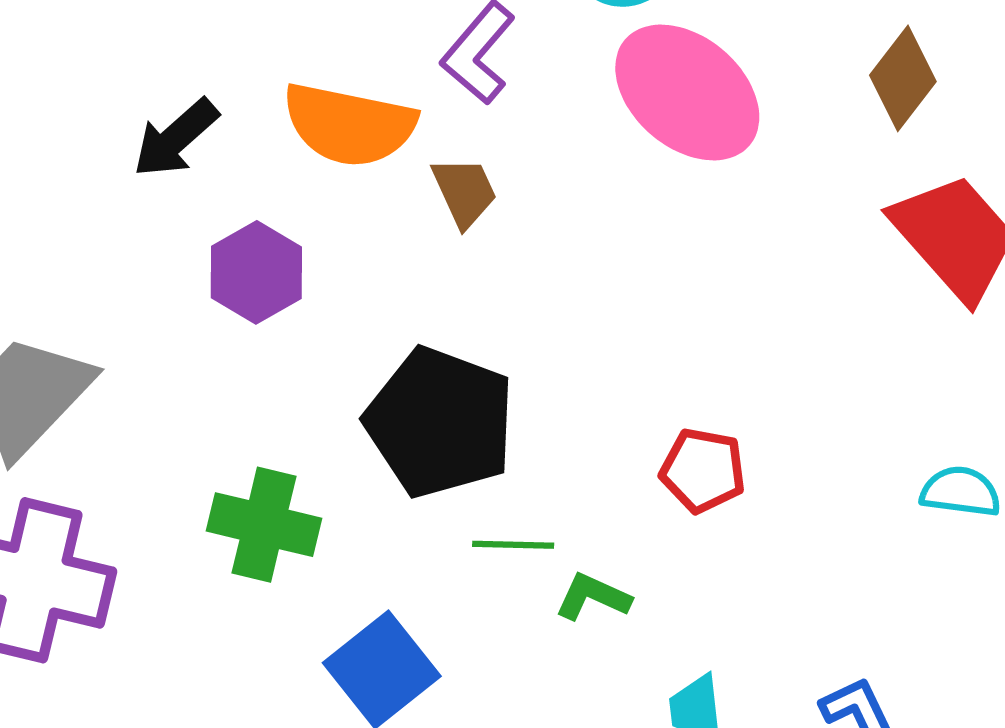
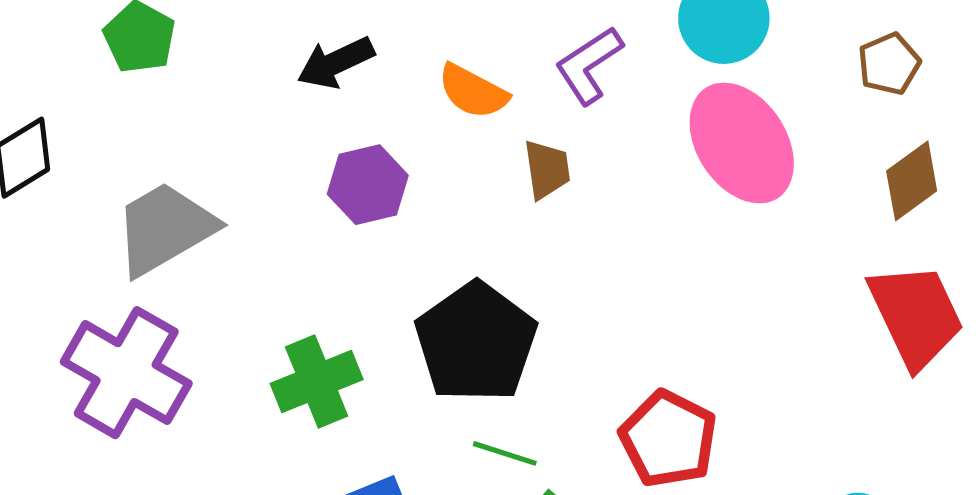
orange semicircle: (349, 125) -> (473, 91), size x0.7
red pentagon: (703, 470) -> (668, 439), size x1.4
green cross: (264, 525) -> (317, 382), turned 38

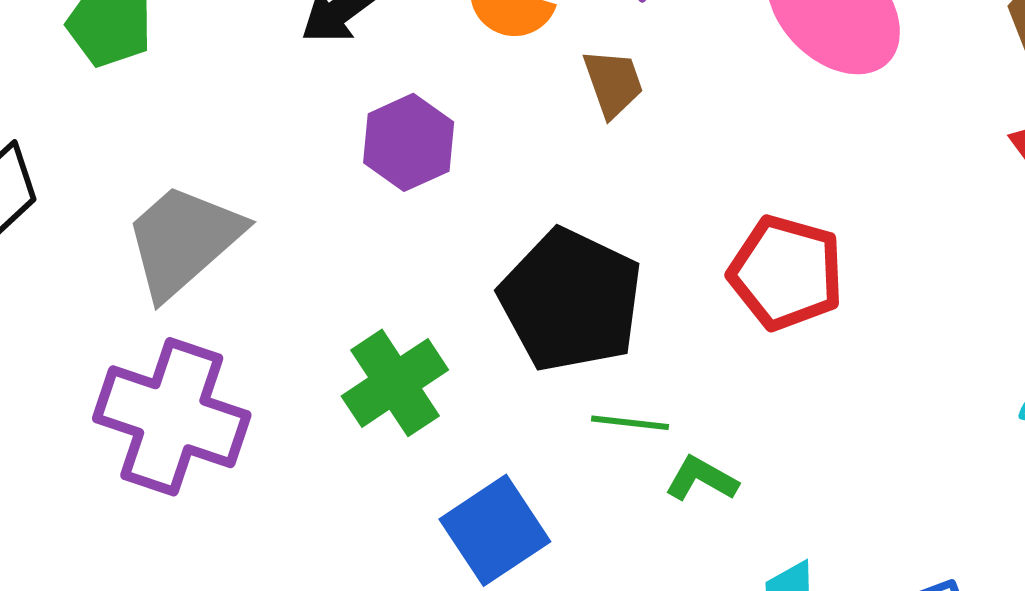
red pentagon: (668, 439) -> (786, 273), moved

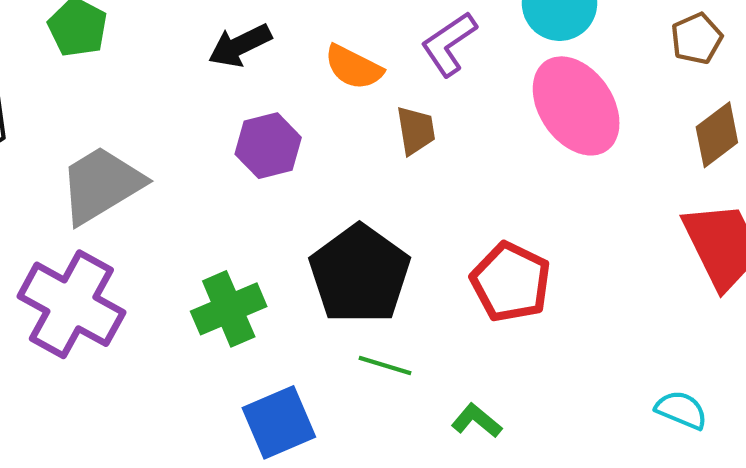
green L-shape: (702, 479) -> (477, 421), moved

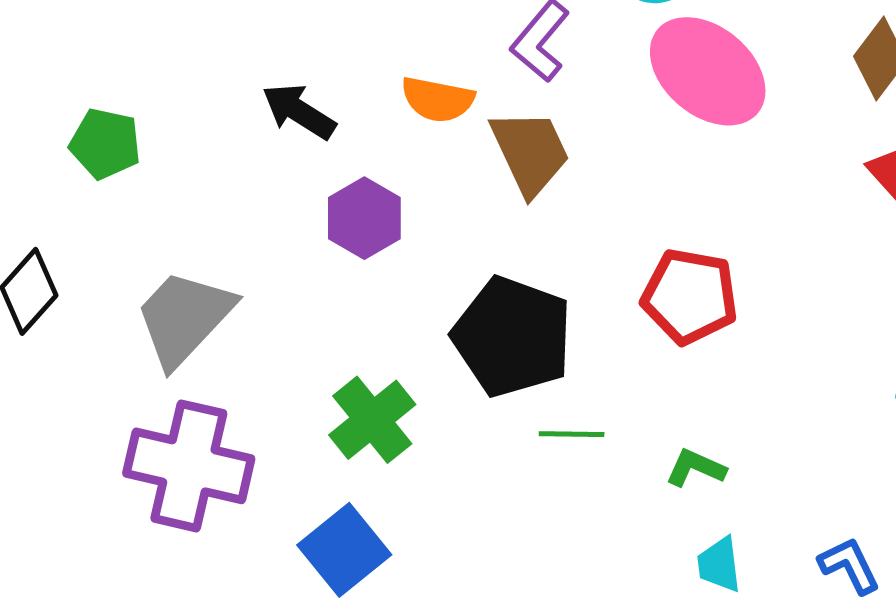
black arrow: (240, 45) -> (299, 111), turned 74
brown trapezoid: (416, 130) -> (530, 152), size x1.5
blue square: (279, 422) -> (344, 550), moved

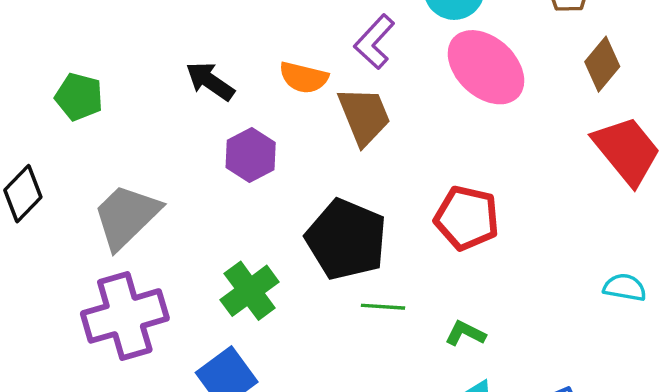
purple cross: (189, 466) -> (125, 316), turned -32

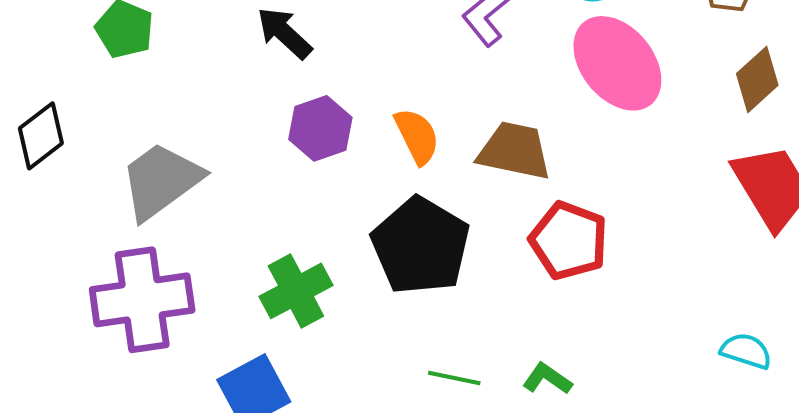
orange semicircle: (304, 78) -> (417, 136), moved, turned -138
brown trapezoid: (364, 116) -> (515, 151), moved, turned -64
green line: (383, 307) -> (454, 378), moved

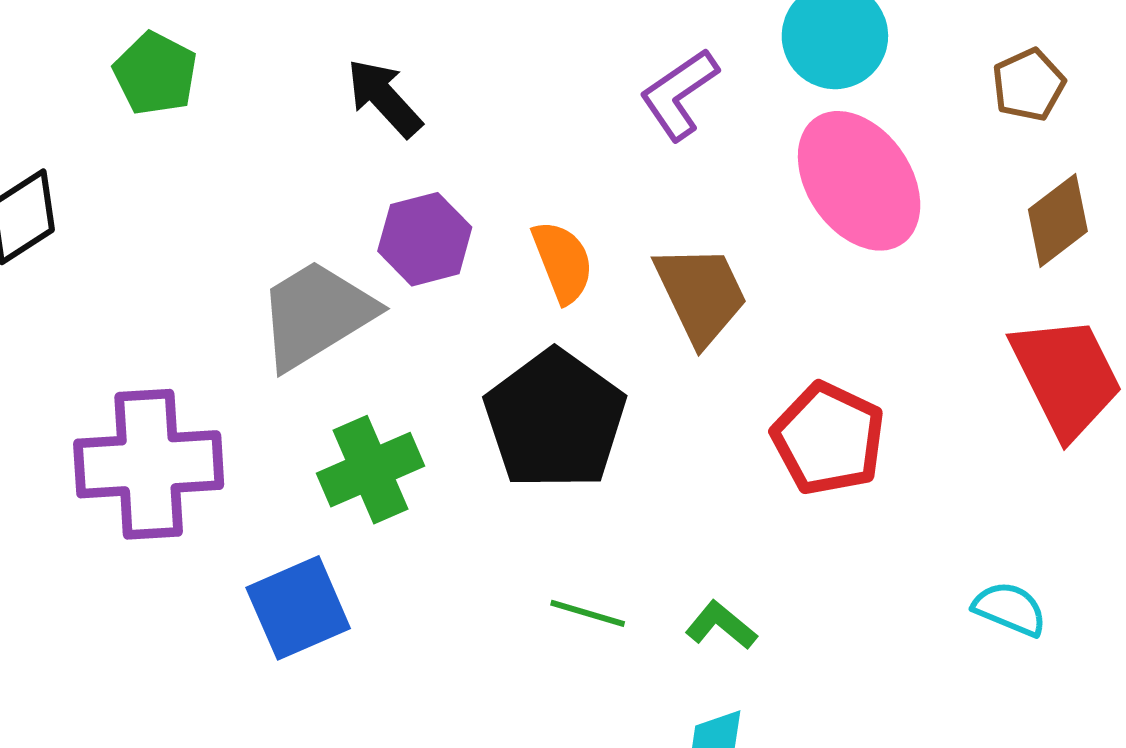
brown trapezoid: (515, 151) -> (701, 294), turned 48
gray trapezoid: (161, 181) -> (316, 314), moved
red pentagon: (569, 241) -> (828, 439), moved

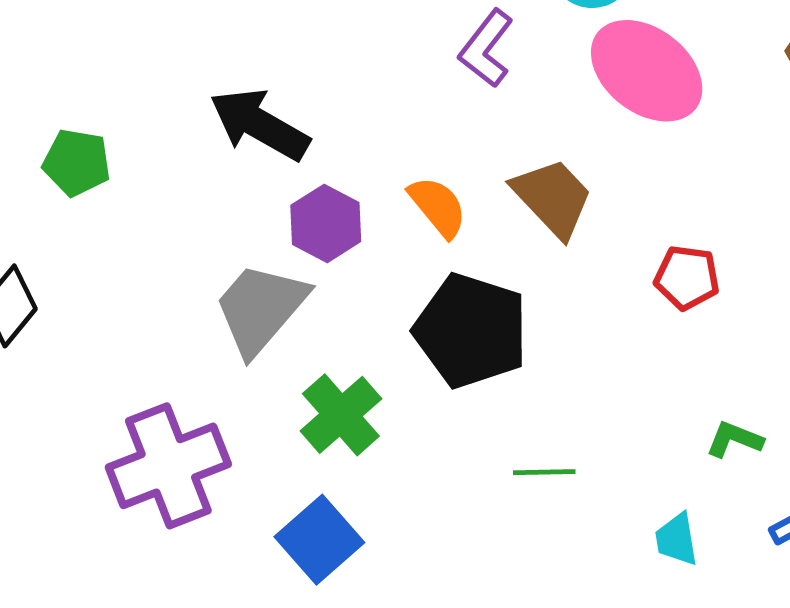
black arrow: (384, 98) -> (259, 124), size x1.4
red pentagon: (828, 439) -> (687, 277), size x0.7
green L-shape: (721, 625) -> (734, 439), moved

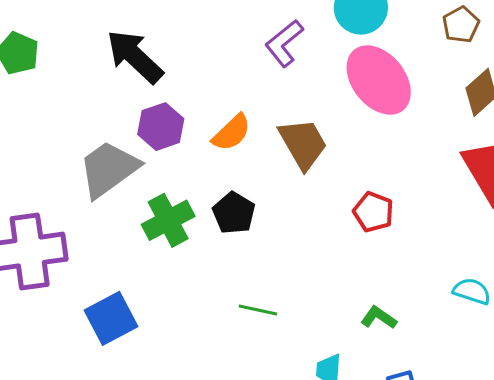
orange semicircle: (438, 207) -> (232, 133), turned 72
black pentagon: (471, 331) -> (234, 213), size x0.6
green cross: (341, 415) -> (168, 220), moved

